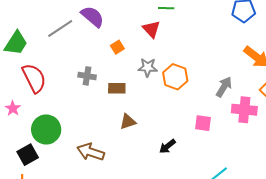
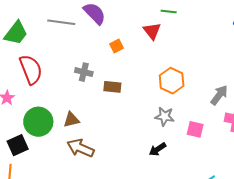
gray line: (60, 28) -> (61, 22), turned 36
gray star: (148, 67) -> (165, 116), moved
brown triangle: (128, 122) -> (71, 120), moved

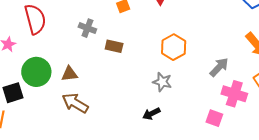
pink square: (195, 129) -> (214, 118), moved

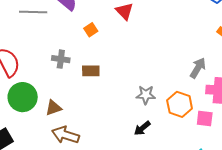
orange hexagon: (174, 47) -> (180, 104), moved
green circle: (36, 72) -> (23, 97), moved

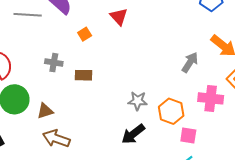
gray arrow: (198, 68) -> (190, 62), moved
pink square: (205, 118) -> (188, 136), moved
black arrow: (142, 128) -> (133, 134), size x1.4

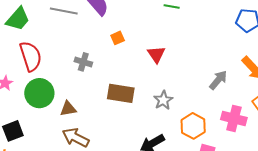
red triangle: (119, 17) -> (156, 54), moved
brown rectangle: (83, 75) -> (121, 93), moved, size x1.5
gray star: (138, 101) -> (163, 100), moved, turned 30

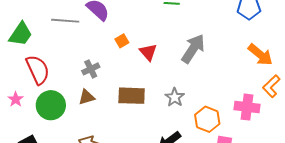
red triangle: (156, 54) -> (148, 52), moved
gray cross: (83, 62) -> (91, 69), turned -36
gray arrow: (218, 80) -> (193, 49), moved, size x1.4
brown triangle: (68, 109) -> (87, 97), moved

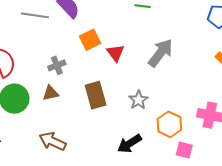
orange square: (122, 41) -> (90, 40), size x1.5
brown rectangle: (132, 96) -> (96, 95), turned 68

